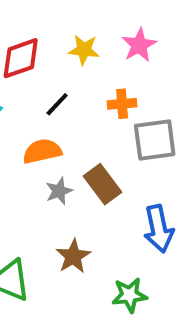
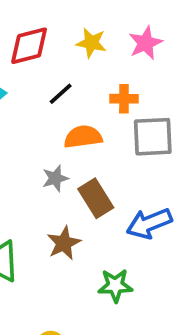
orange semicircle: (42, 151) -> (83, 137), moved
brown rectangle: (102, 184) -> (96, 198), moved
blue arrow: (159, 229) -> (149, 223), turned 75

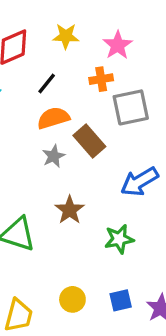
pink star: (146, 43) -> (118, 45), moved
orange semicircle: (83, 137) -> (53, 118), moved
brown rectangle: (96, 198) -> (89, 141), moved

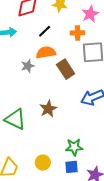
gray star: (54, 156) -> (28, 66), moved
green star: (119, 239) -> (74, 147), moved

